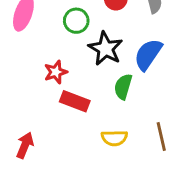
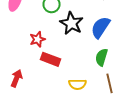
green semicircle: (123, 87) -> (102, 57), moved
red arrow: (25, 145) -> (16, 78), moved

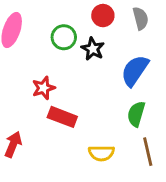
black star: (72, 23) -> (93, 49), moved, size x0.7

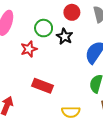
red star: (44, 88) -> (29, 49), moved

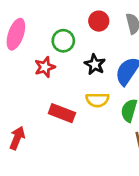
black star: (65, 36) -> (95, 64), moved
yellow semicircle: (71, 112) -> (97, 100), moved

